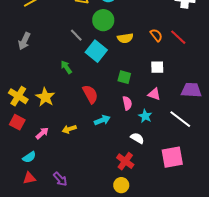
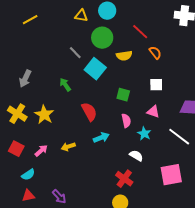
red line: (178, 37) -> (140, 32), moved
gray arrow: (24, 41) -> (25, 79), moved
red square: (17, 122) -> (16, 149), moved

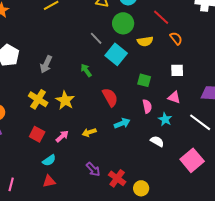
pink square: (171, 175) -> (192, 160), turned -30
red cross: (124, 179) -> (117, 178), moved
purple arrow: (59, 197) -> (93, 169), moved

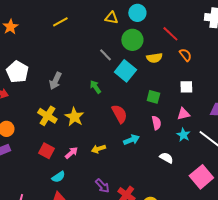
pink triangle: (174, 97) -> (183, 114), turned -32
cyan star: (165, 119) -> (183, 135), moved

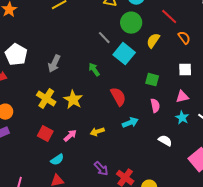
yellow semicircle: (154, 58) -> (153, 41), turned 133

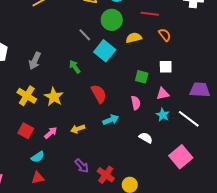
red line: (169, 17) -> (150, 14), turned -36
yellow semicircle: (153, 41) -> (134, 38), turned 42
green square: (152, 80) -> (142, 77), moved

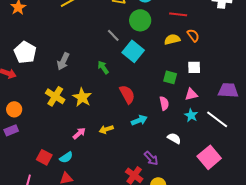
yellow semicircle: (134, 38) -> (172, 39), moved
red square: (26, 131) -> (44, 157), moved
purple arrow: (82, 166) -> (151, 158), moved

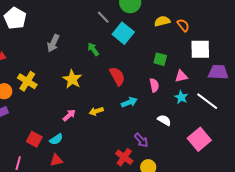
orange semicircle: (193, 35) -> (183, 25), moved
white pentagon: (25, 52) -> (15, 18), moved
white square: (194, 67) -> (200, 49), moved, size x1.5
yellow cross: (55, 96) -> (27, 81), moved

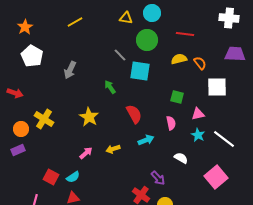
cyan square: (123, 33) -> (140, 71), turned -30
gray arrow: (53, 43) -> (70, 70), moved
purple trapezoid: (218, 72) -> (235, 54), moved

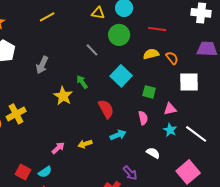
cyan square: (140, 71) -> (121, 76), moved, turned 35
yellow star: (89, 117) -> (63, 96), moved
yellow cross: (44, 119) -> (16, 114), turned 30

